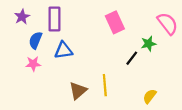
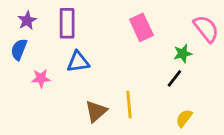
blue semicircle: (35, 40) -> (19, 49), moved
black line: (132, 58) -> (174, 78), moved

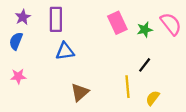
green star: (183, 54) -> (145, 30), moved
pink star: (41, 78) -> (18, 76), moved
yellow line: (129, 104) -> (128, 87), moved

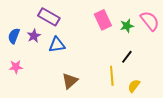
purple star: (23, 17) -> (34, 36), moved
purple rectangle: (56, 19) -> (49, 17), turned -60

